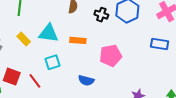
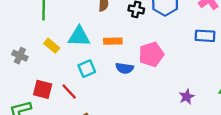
blue semicircle: (86, 80) -> (125, 68), moved

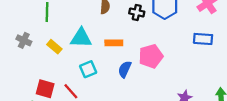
gray cross: (20, 56) -> (24, 40), moved
blue semicircle: (125, 68) -> (125, 69), turned 105

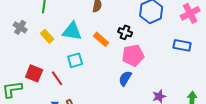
black cross: (137, 12) -> (125, 32), moved
orange rectangle: (114, 43) -> (101, 39), turned 35
blue semicircle: (125, 69) -> (125, 78), moved

